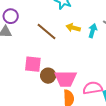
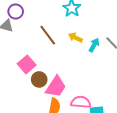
pink square: (33, 64) -> (27, 64), turned 30
pink trapezoid: (66, 79) -> (56, 87), turned -70

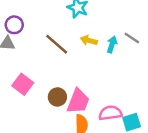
pink square: (27, 64) -> (23, 84), moved

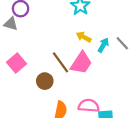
brown line: (57, 44) -> (60, 62), moved
pink trapezoid: (78, 101) -> (81, 63), moved

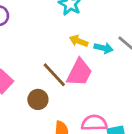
cyan arrow: (103, 45) -> (103, 48), turned 80

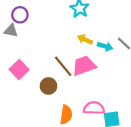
pink trapezoid: (79, 73) -> (84, 66), turned -140

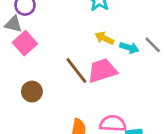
pink square: (19, 70) -> (25, 43), moved
brown circle: (48, 86) -> (32, 92), moved

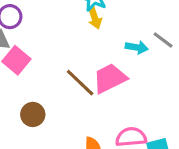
yellow arrow: (104, 38) -> (95, 18), moved, turned -126

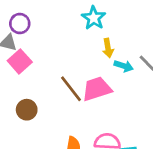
yellow arrow: (95, 18) -> (108, 48), moved

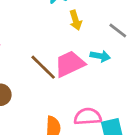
cyan arrow: (124, 66) -> (100, 56), moved

